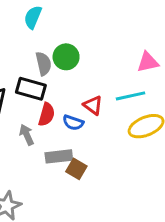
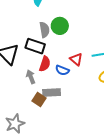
brown square: (76, 169) -> (39, 100), moved

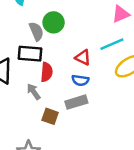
blue semicircle: (62, 70) -> (80, 80), moved
gray rectangle: (52, 92) -> (76, 102), moved

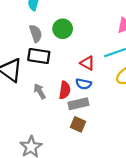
gray semicircle: (36, 31) -> (36, 33), moved
red semicircle: (47, 72) -> (65, 90), moved
brown square: (50, 116) -> (78, 124), moved

